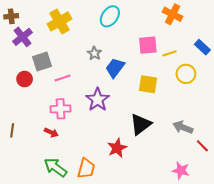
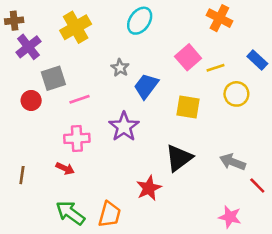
pink square: (148, 45) -> (188, 57), turned -36
brown line: (12, 130) -> (22, 175), moved

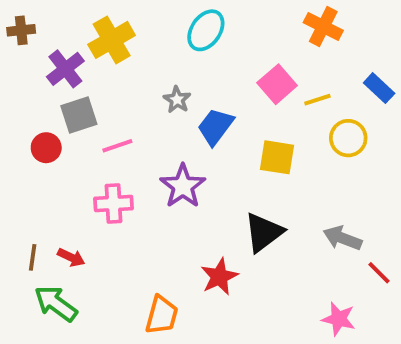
purple cross: (28, 47) -> (65, 69), moved
red arrow: (65, 168) -> (71, 257), moved
green arrow: (70, 213) -> (56, 304), moved

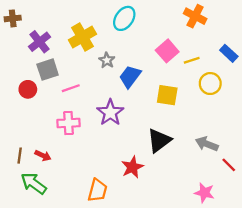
yellow cross: (112, 40) -> (82, 37), moved

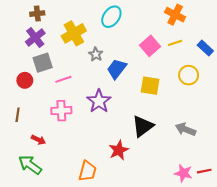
brown cross: (13, 18) -> (37, 14), moved
yellow line: (192, 60) -> (175, 43), moved
brown line: (20, 156) -> (18, 115), moved
red line: (229, 165) -> (204, 171), moved, turned -56

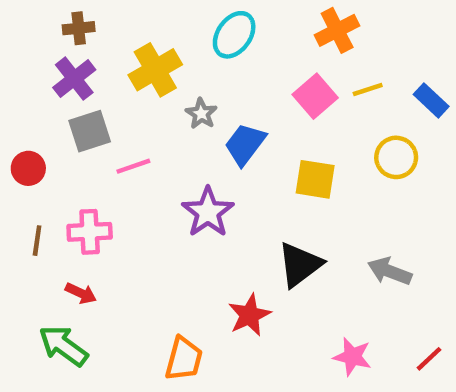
orange cross: (175, 15) -> (337, 30), moved, turned 36
red circle: (25, 80) -> (28, 168), moved
pink cross: (61, 111) -> (90, 232), moved
red line: (204, 171) -> (429, 359), turned -32
pink star: (183, 173) -> (352, 357), moved

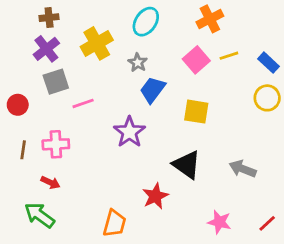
gray star: (201, 114) -> (138, 63), moved
yellow circle: (396, 157) -> (267, 98), moved
black triangle: (300, 265) -> (187, 165), turned -48

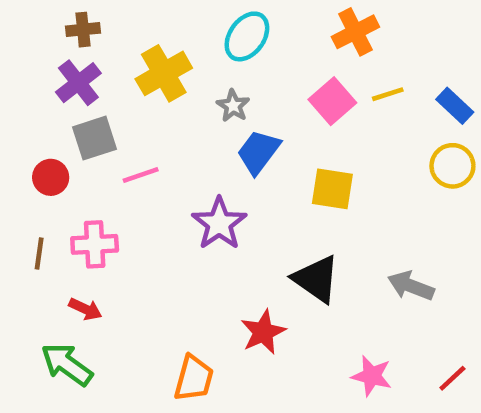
red circle: (18, 105) -> (51, 177), moved

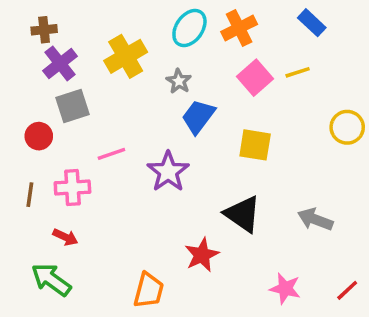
brown cross: (83, 30) -> (44, 30), moved
orange cross: (355, 32) -> (239, 28), moved
blue rectangle: (455, 106) -> (312, 23), moved
pink line: (141, 175) -> (111, 154), moved

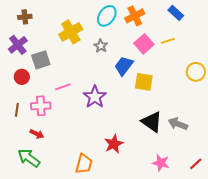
purple cross: (60, 63) -> (18, 45), moved
blue trapezoid: (198, 117) -> (124, 66), moved
black triangle: (243, 214) -> (152, 122), moved

